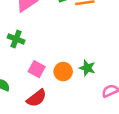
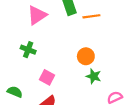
orange circle: (63, 72) -> (86, 56), moved

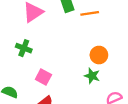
orange circle: (86, 56) -> (99, 55), moved

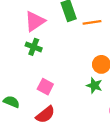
green cross: (24, 48) -> (34, 47), moved

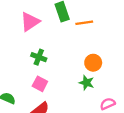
green cross: (34, 47) -> (39, 57), moved

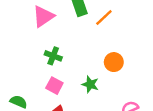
orange line: (84, 23) -> (104, 18), turned -35
green star: (87, 83) -> (90, 84), moved

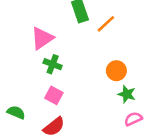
pink triangle: (43, 16) -> (42, 38), moved
green star: (90, 84) -> (127, 94), moved

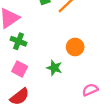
green star: (127, 94) -> (54, 68), moved

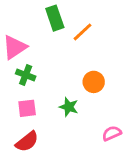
pink square: (20, 69) -> (27, 108), turned -35

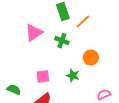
green cross: (26, 75) -> (62, 41), moved

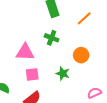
orange line: (83, 22) -> (84, 18), moved
pink triangle: (34, 33) -> (25, 52), moved, turned 36

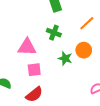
orange line: (84, 18) -> (87, 23), moved
green star: (63, 73) -> (65, 58), moved

